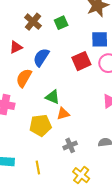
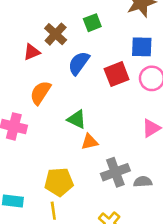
brown cross: (33, 22) -> (56, 34), moved
blue semicircle: (41, 57) -> (79, 63), moved
yellow pentagon: (40, 125) -> (59, 182), moved
gray cross: (70, 145) -> (115, 172), moved, size x1.5

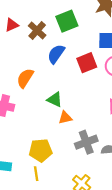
green square: (92, 23) -> (67, 21), size x1.5
red triangle: (32, 52) -> (12, 25), moved

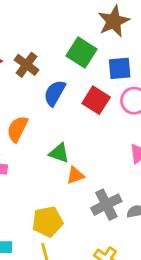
green square: (67, 21) -> (82, 52), moved, turned -30
red square: (87, 63) -> (96, 100), turned -30

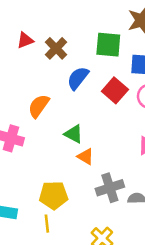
green square: (82, 52) -> (108, 45), turned -36
orange triangle: (75, 175) -> (85, 157), turned 42

